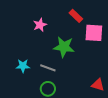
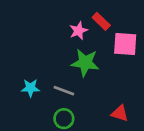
pink star: (40, 25) -> (79, 31), moved
red triangle: (98, 85) -> (120, 113), moved

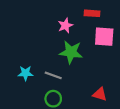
red rectangle: (101, 21) -> (92, 13), moved, turned -40

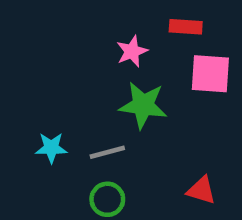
gray line: (53, 75) -> (107, 152), turned -35

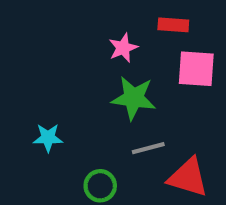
gray line: (107, 152) -> (148, 148), moved
red triangle: (201, 190) -> (188, 177), size x1.5

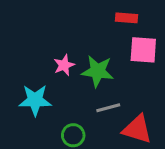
pink star: (123, 48) -> (64, 65), moved
cyan star: (48, 138) -> (35, 100), size x1.5

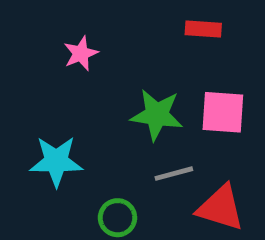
pink square: (143, 50) -> (223, 112), moved
pink star: (64, 65) -> (81, 53), moved

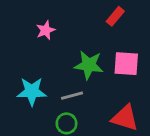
red rectangle: (203, 29) -> (115, 16), turned -54
gray line: (174, 174) -> (72, 96), moved

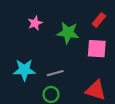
red rectangle: (115, 16) -> (99, 20), moved
green star: (89, 65) -> (68, 33), moved

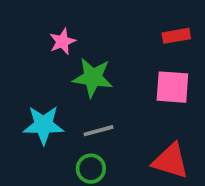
red rectangle: (99, 20) -> (176, 36), turned 40
green star: (68, 33) -> (93, 78), moved

